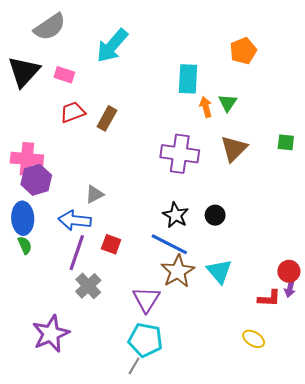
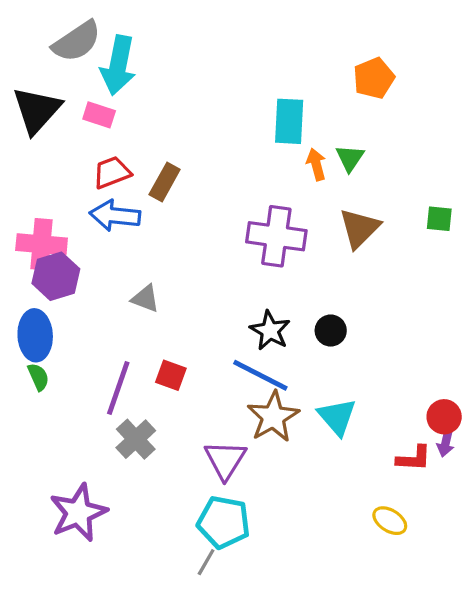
cyan arrow: (112, 46) -> (118, 65), moved, turned -30
gray triangle: (94, 194) -> (145, 299), turned 48
blue arrow: (75, 220) -> (115, 216), moved

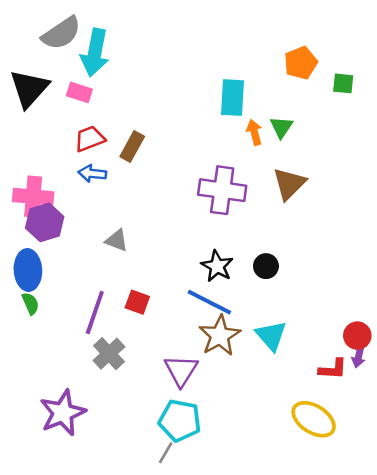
blue arrow: (115, 216) -> (92, 173), size x0.7
green square: (439, 219) -> (343, 83), moved
yellow ellipse: (390, 521) -> (314, 419), size x1.6

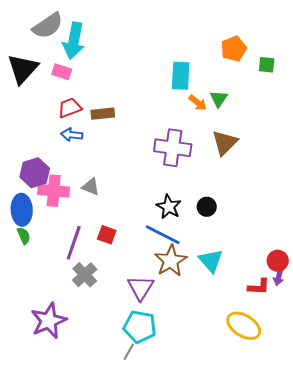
orange arrow: (254, 132) -> (198, 103), turned 144
brown rectangle: (132, 146) -> (103, 114), turned 55
pink cross: (33, 197) -> (54, 191), moved

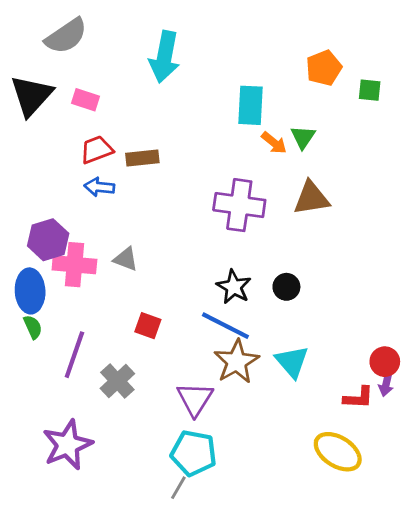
cyan arrow: (74, 41) -> (164, 57), moved
brown triangle: (225, 143) -> (311, 198), turned 36
purple line: (74, 243) -> (74, 355), moved

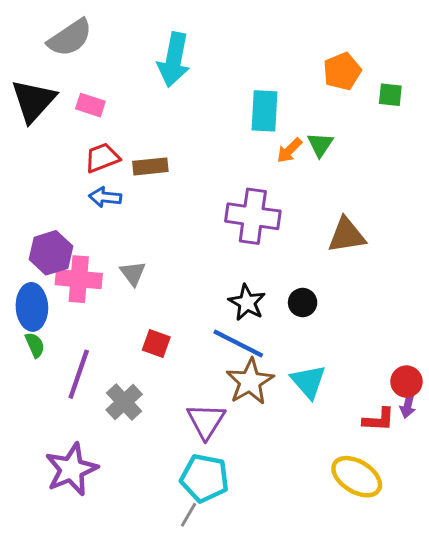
orange arrow: (274, 143) -> (289, 150), turned 96
brown triangle: (311, 198) -> (346, 235), moved
gray triangle: (126, 259) -> (133, 273), turned 32

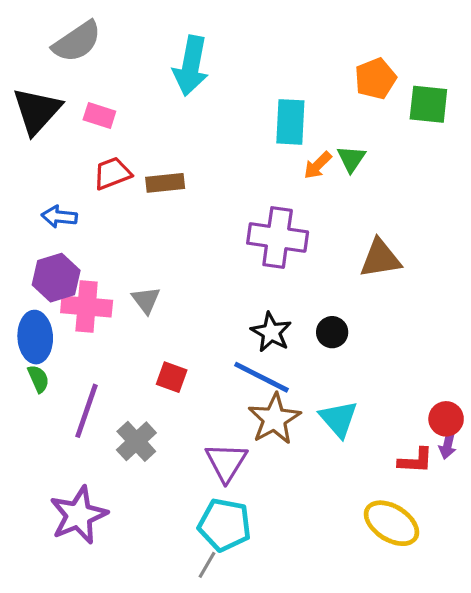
green square: (390, 95) -> (428, 104), size x1.5
blue arrow: (105, 197) -> (59, 217), moved

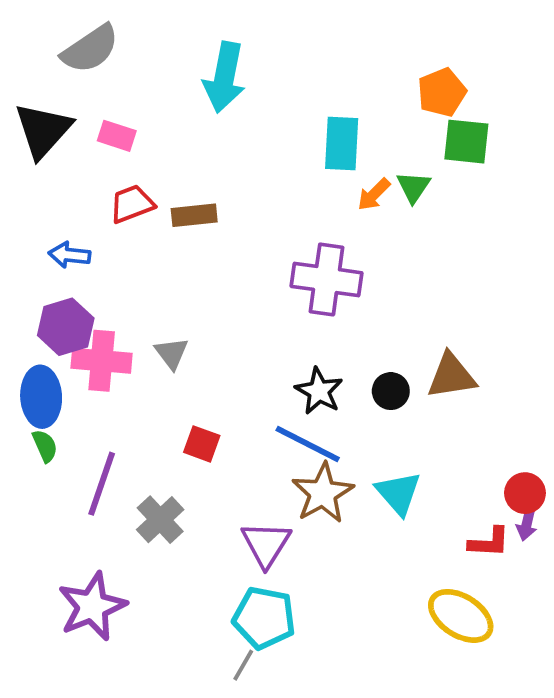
green square: (428, 104) -> (466, 142), moved
brown triangle: (380, 258) -> (451, 376), moved

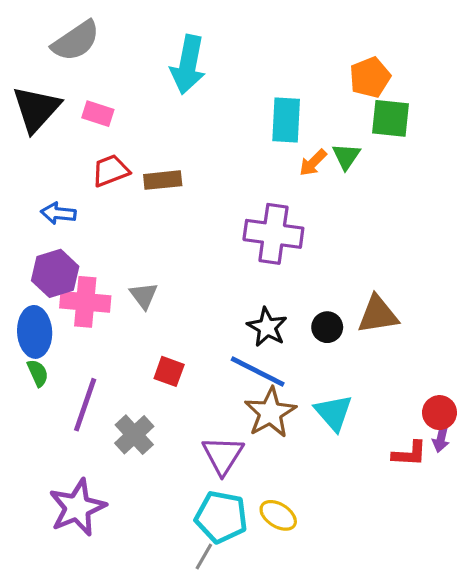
yellow ellipse: (461, 616) -> (278, 515), moved, size x0.7

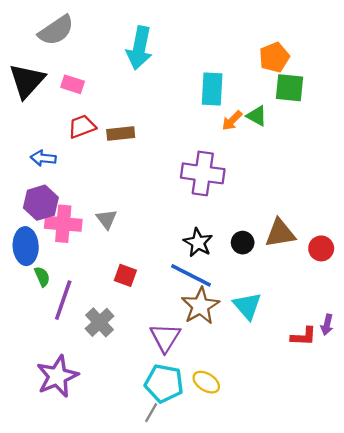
green triangle: (346, 156) -> (257, 116), turned -35
green semicircle: (38, 373) -> (42, 277), moved
red circle: (440, 413) -> (321, 248), moved

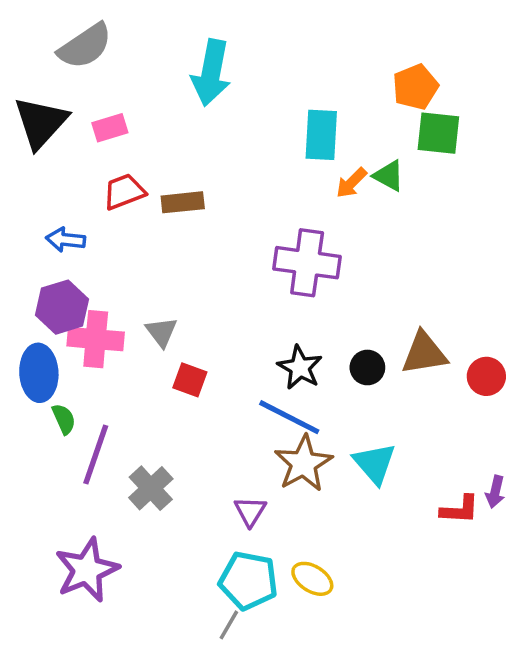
pink rectangle: (73, 84) -> (110, 128), turned -35
red square: (125, 275) -> (190, 380), moved
purple triangle: (165, 338) -> (250, 511), size x0.7

